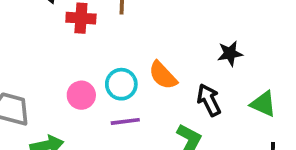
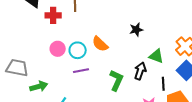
pink circle: (81, 95) -> (58, 49), moved
black arrow: (209, 100) -> (140, 71), moved, turned 48

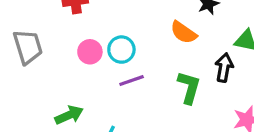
orange semicircle: (100, 44) -> (184, 32), moved
gray trapezoid: (17, 68) -> (28, 47), moved, turned 70

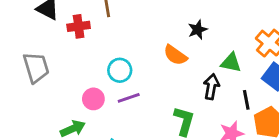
pink circle: (90, 52) -> (93, 99), moved
green L-shape: (189, 87) -> (184, 121), moved

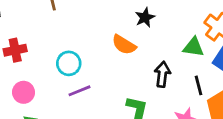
red cross: (79, 26) -> (15, 50), moved
green triangle: (231, 63) -> (193, 47), moved
pink circle: (93, 99) -> (23, 92), moved

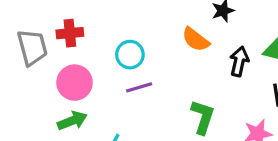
black arrow: (162, 74) -> (239, 61), moved
pink circle: (23, 92) -> (75, 83), size x1.4

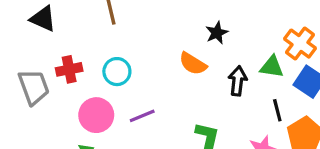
cyan circle: (130, 55) -> (117, 72), moved
pink circle: (75, 83) -> (96, 115), moved

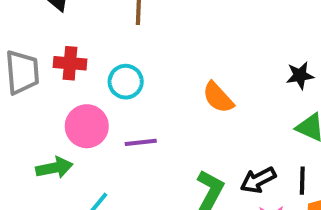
black star: (217, 33) -> (300, 75), moved
black arrow: (238, 81) -> (258, 180), moved, turned -140

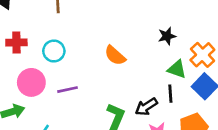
black line: (302, 181) -> (170, 94), moved

